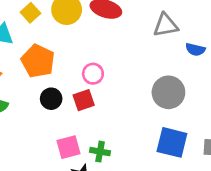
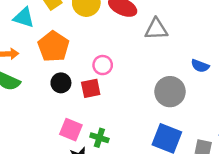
gray triangle: (166, 25) -> (156, 29), moved
blue semicircle: (195, 50) -> (200, 66), moved
pink square: (69, 147) -> (71, 130), turned 30

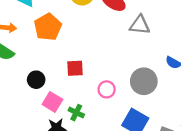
pink circle: (103, 65) -> (107, 89), moved
black circle: (61, 83) -> (36, 80), moved

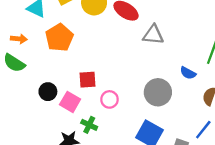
pink circle: (107, 89) -> (109, 99), moved
pink square: (52, 102) -> (70, 102), moved

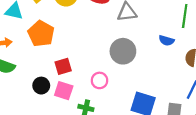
red square: (88, 80) -> (63, 66), moved
gray circle: (158, 92) -> (123, 51), moved

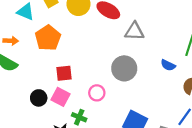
black circle: (41, 86) -> (39, 98), moved

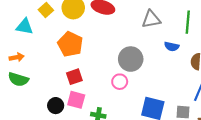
gray triangle: (134, 31) -> (151, 19), moved
orange pentagon: (48, 38) -> (70, 44), moved
pink circle: (97, 93) -> (120, 82), moved

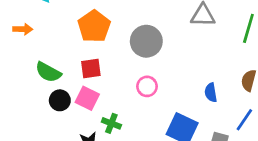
blue semicircle: (172, 46) -> (211, 93), moved, turned 56
gray circle: (131, 59) -> (146, 41), moved
green semicircle: (18, 79) -> (48, 72), moved

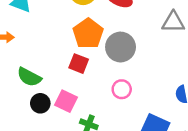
orange pentagon: (94, 26) -> (88, 33), moved
red square: (91, 68) -> (79, 64), moved, turned 30

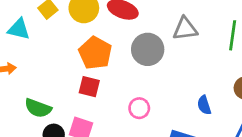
gray circle: (121, 47) -> (148, 49), moved

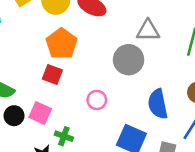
gray circle: (148, 49) -> (129, 60), moved
blue semicircle: (204, 105) -> (158, 104), size x1.6

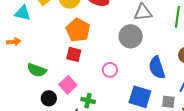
pink square: (40, 113) -> (68, 85), turned 30
black circle: (14, 116) -> (49, 98), moved

